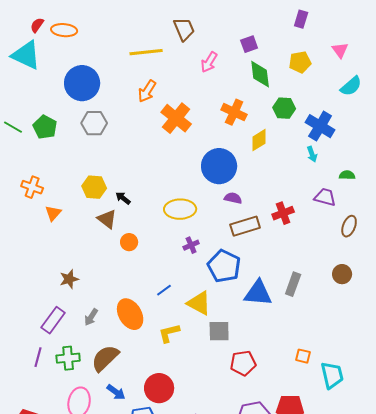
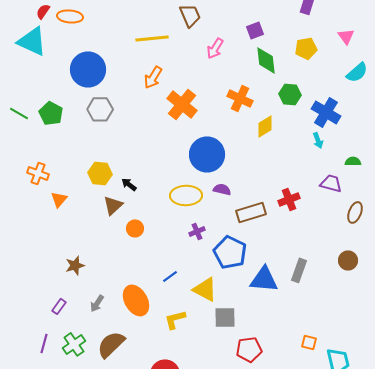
blue circle: (219, 166) -> (207, 154), moved
purple semicircle: (233, 198) -> (222, 189), moved
brown triangle: (107, 219) -> (113, 205), turned 40
purple rectangle: (53, 320) -> (59, 306), size x0.6
green cross: (68, 358) -> (74, 344), turned -30

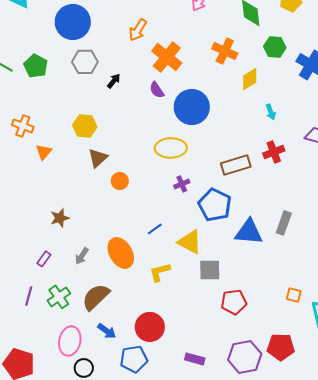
cyan arrow: (318, 140) -> (271, 112), moved
black arrow: (129, 184) -> (114, 81), moved, turned 91
purple semicircle: (222, 189) -> (157, 90), moved, turned -138

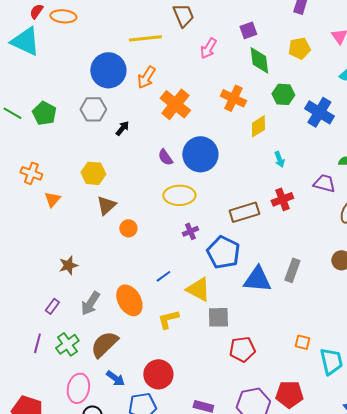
blue circle: (73, 22) -> (108, 70), moved
purple semicircle: (157, 90) -> (165, 157), moved
gray arrow: (82, 256) -> (90, 303), size x1.4

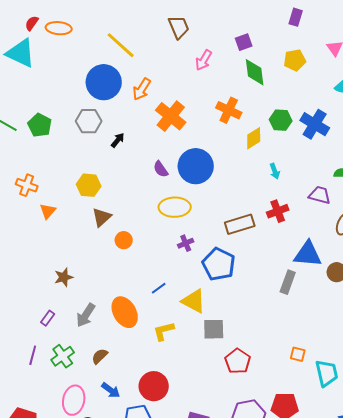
yellow line: (145, 38) -> (121, 45), moved, turned 48
green hexagon: (283, 94) -> (281, 120), moved
blue triangle: (257, 279) -> (308, 254), moved
brown semicircle: (104, 344) -> (100, 356), size x0.6
red pentagon: (242, 349) -> (238, 361), turned -30

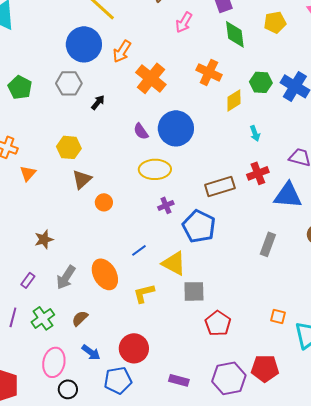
blue triangle: (308, 254) -> (288, 195), moved

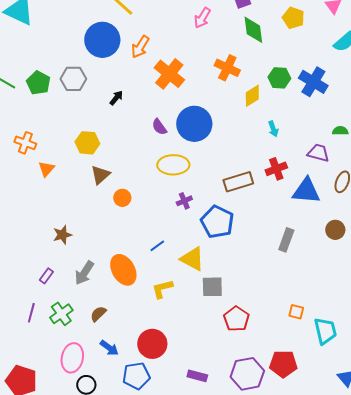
yellow pentagon: (275, 22) -> (293, 18), turned 30
gray hexagon: (69, 83) -> (73, 79), moved

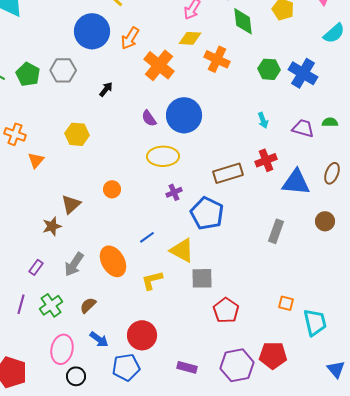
yellow diamond: (252, 96) -> (190, 38), moved, turned 35
purple trapezoid: (318, 153) -> (303, 128), moved
brown triangle: (100, 175) -> (71, 204), moved

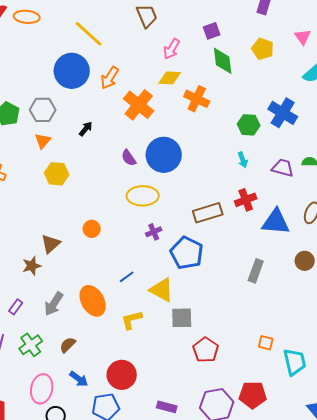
green hexagon: (269, 69) -> (249, 125), moved
orange triangle: (36, 160) -> (43, 141), moved

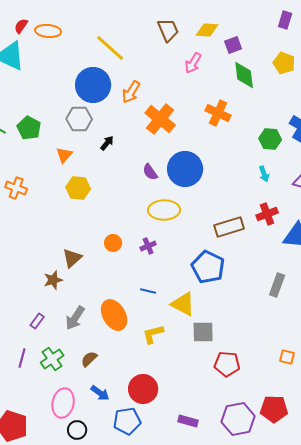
yellow diamond: (170, 78) -> (207, 30), moved
gray hexagon: (43, 110) -> (79, 119), moved
purple cross: (154, 232) -> (148, 246), moved
blue line: (127, 277) -> (148, 291), turned 49
red pentagon: (206, 350) -> (227, 364), turned -30

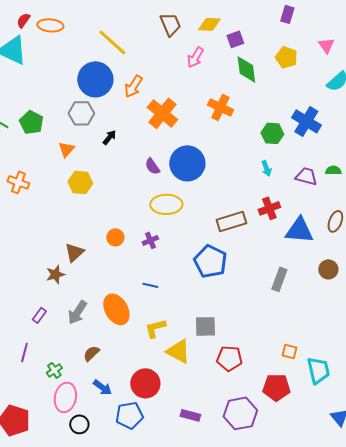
yellow triangle: (183, 304) -> (178, 351), moved
green cross: (52, 359) -> (54, 370), moved, size x0.7
red pentagon: (274, 409) -> (276, 387), moved

